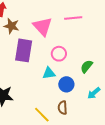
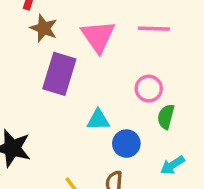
pink circle: (59, 54) -> (149, 89), moved
green semicircle: (87, 66) -> (166, 117), turned -32

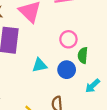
blue circle: (126, 144) -> (67, 70), moved

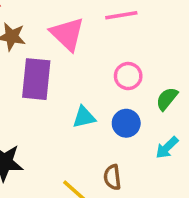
green semicircle: (83, 55) -> (167, 99), moved, turned 35

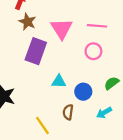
pink circle: (128, 76) -> (93, 51), moved
brown semicircle: (112, 177) -> (68, 112), moved

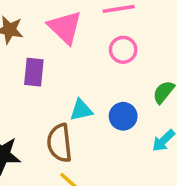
purple rectangle: (36, 51) -> (34, 72), size x0.7
brown semicircle: (68, 112) -> (60, 143), moved, size x1.5

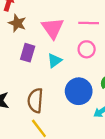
cyan triangle: (81, 110) -> (55, 61), moved, turned -35
blue circle: (123, 116) -> (79, 91), size x1.5

